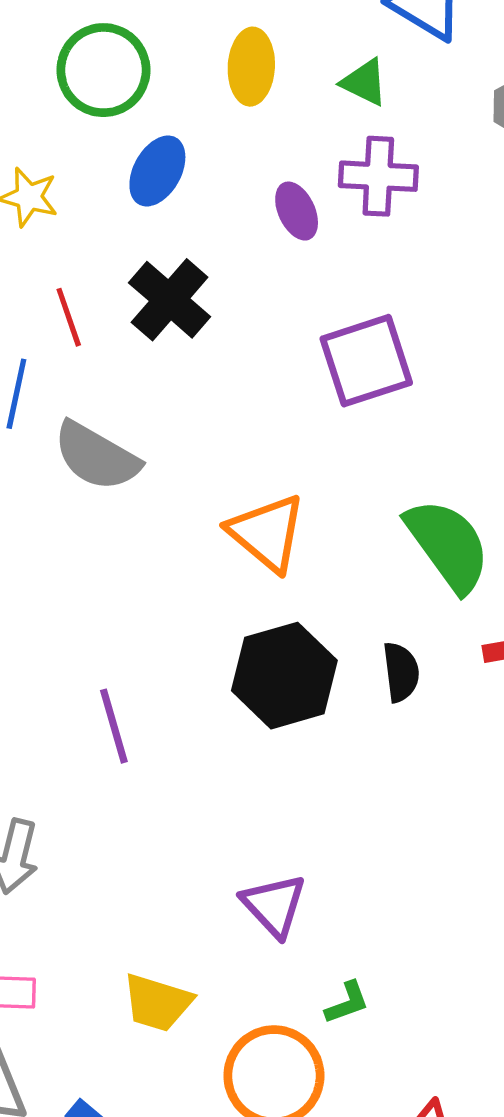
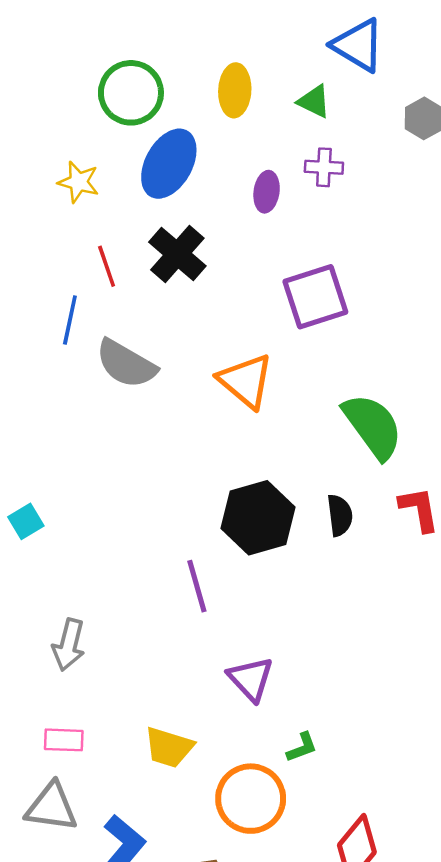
blue ellipse: (157, 171) -> (169, 164), size x1.4
purple cross: (378, 176) -> (324, 167), size x0.7
purple ellipse: (297, 211) -> (267, 192), turned 33
orange triangle: (267, 533) -> (246, 381), moved
purple line: (114, 726) -> (197, 586), moved

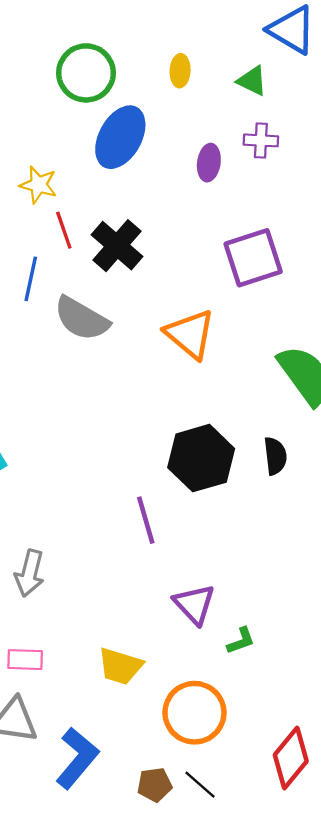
yellow ellipse: (235, 90) -> (180, 71), size x0.7
yellow star: (78, 182) -> (38, 185), moved
black cross: (177, 254) -> (117, 246), moved
green L-shape: (302, 747) -> (241, 641), moved

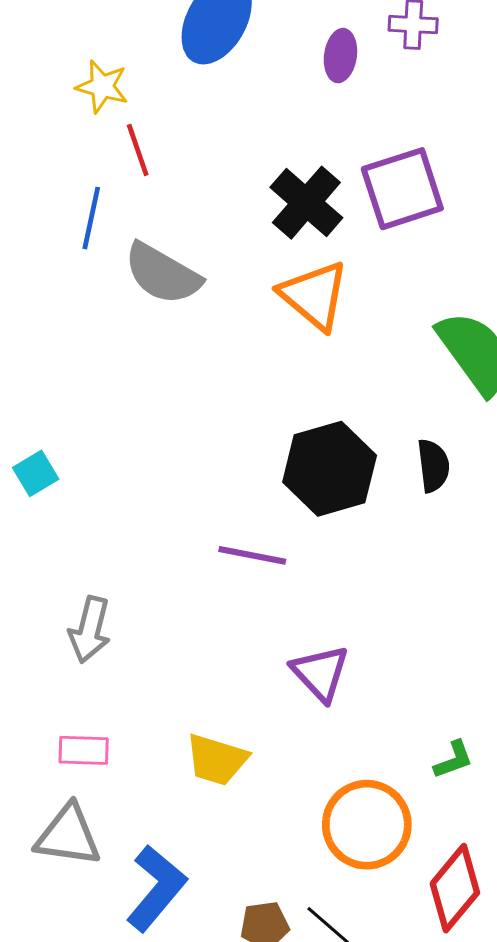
black cross: (117, 246) -> (306, 203), moved
purple line: (146, 520) -> (252, 555), turned -63
green L-shape: (241, 641) -> (453, 760), moved
orange circle: (194, 713) -> (367, 825), moved

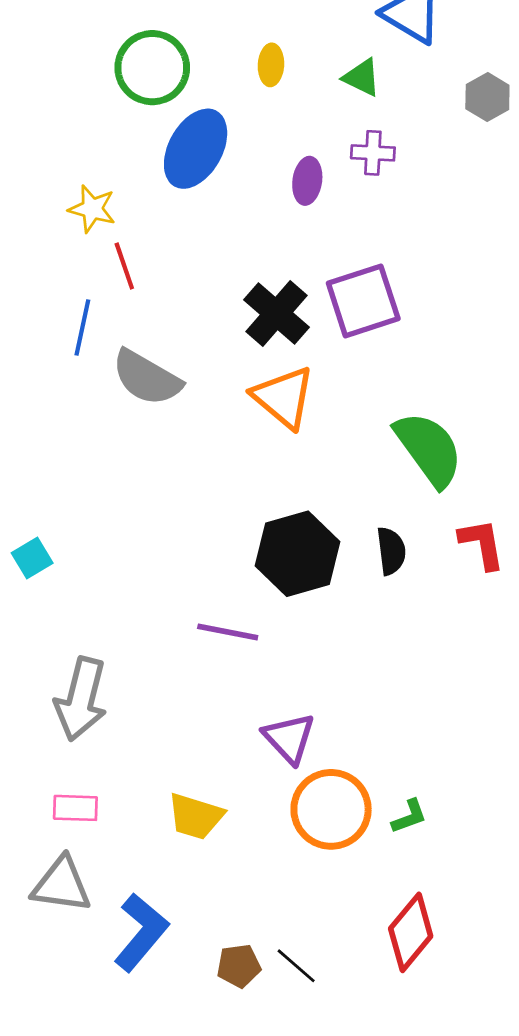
gray arrow: (90, 630) -> (81, 699), size x1.4
orange circle: (367, 825) -> (331, 809), moved

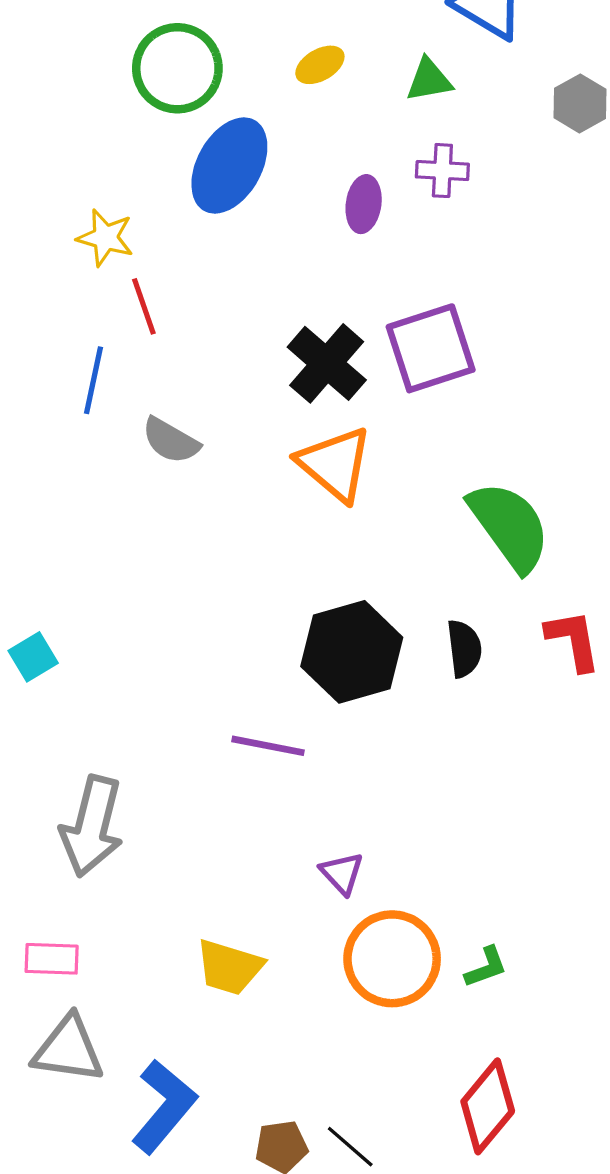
yellow ellipse: (271, 65) -> (320, 65), turned 57
green triangle: (362, 77) -> (429, 80), turned -36
gray semicircle: (147, 378) -> (171, 441), size x0.7
purple triangle: (289, 738) -> (342, 873), size x0.7
pink rectangle: (75, 808) -> (52, 959), moved

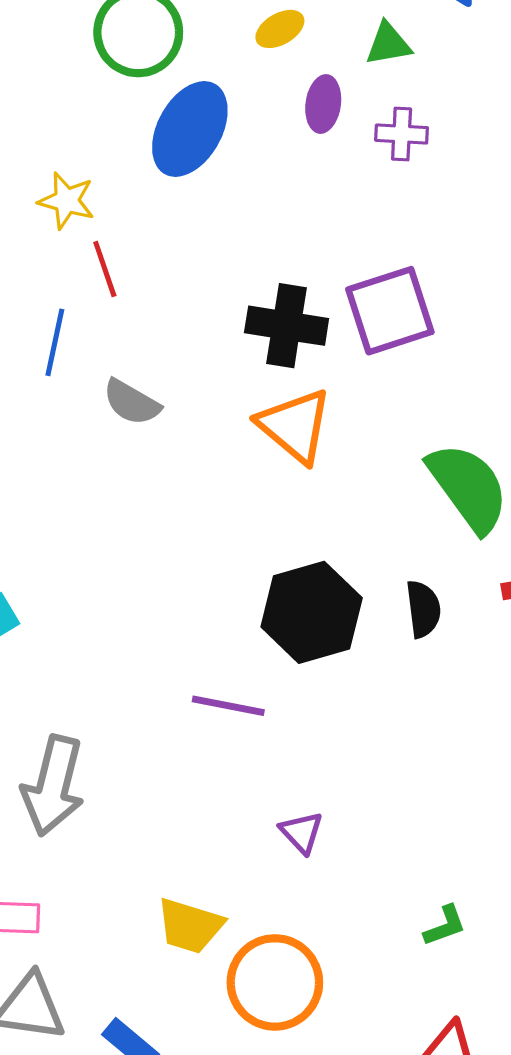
purple ellipse: (364, 204) -> (323, 104), moved
black cross: (327, 363) -> (287, 326), turned -32
orange circle: (392, 959) -> (275, 982), moved

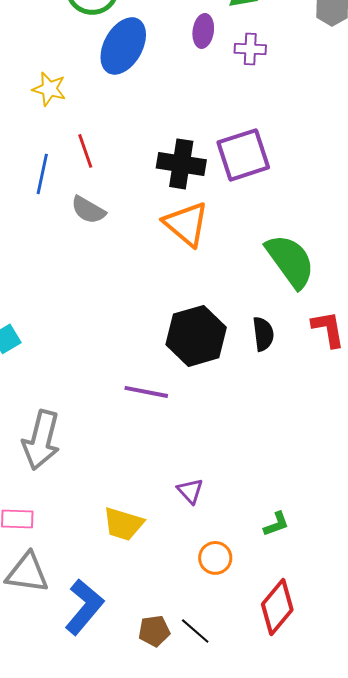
red line: (105, 269) -> (85, 151), moved
purple triangle: (302, 832) -> (190, 491), moved
orange circle: (275, 982) -> (215, 558), moved, size x0.6

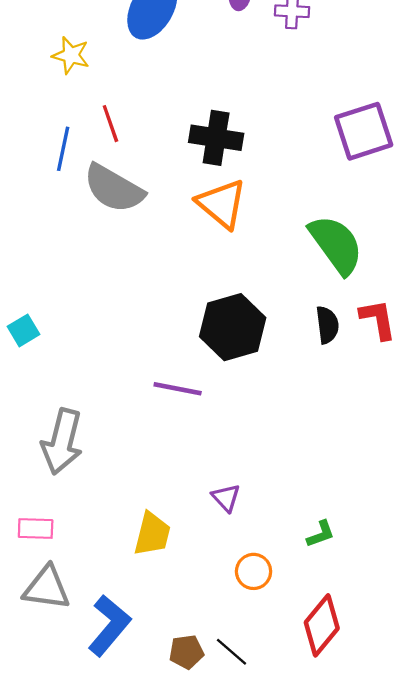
purple square: (243, 155) -> (364, 131), moved
gray semicircle: (88, 210) -> (114, 188), size x1.6
black semicircle: (263, 334) -> (327, 325), moved
yellow trapezoid: (123, 524) -> (152, 534), turned -93

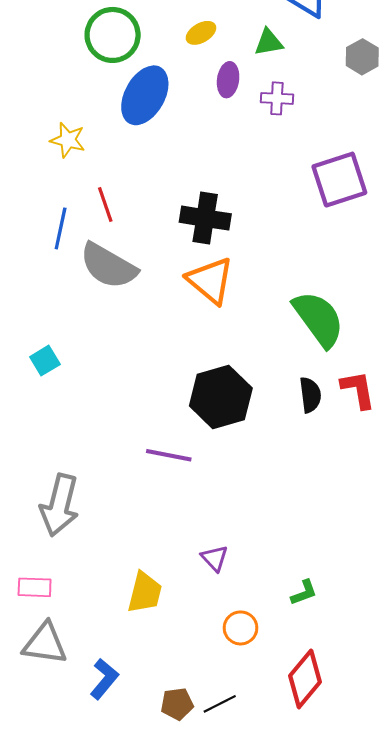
purple square: (364, 131) -> (339, 180), moved
cyan square: (24, 330) -> (45, 361), moved
blue L-shape: (109, 625) -> (104, 679), size x0.7
black line: (232, 652) -> (220, 704), turned -68

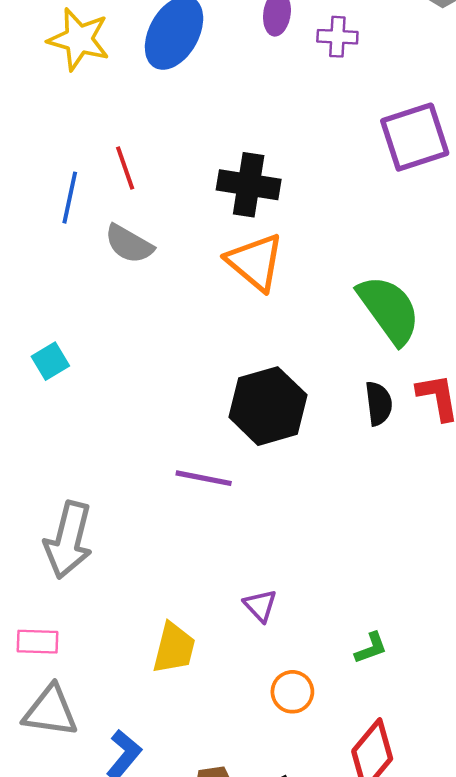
yellow star: (68, 140) -> (79, 39), moved, size x1.4
gray semicircle: (108, 266) -> (129, 244), size x0.7

